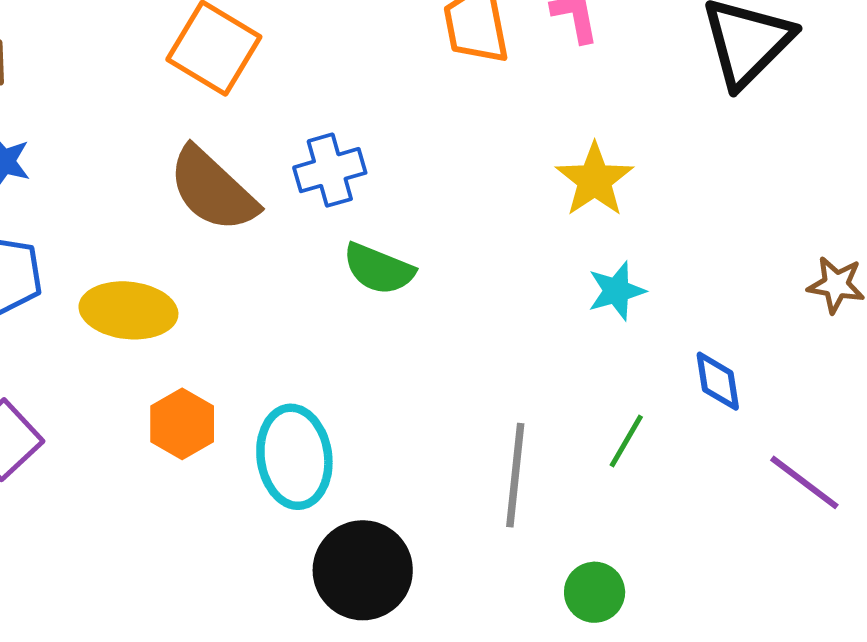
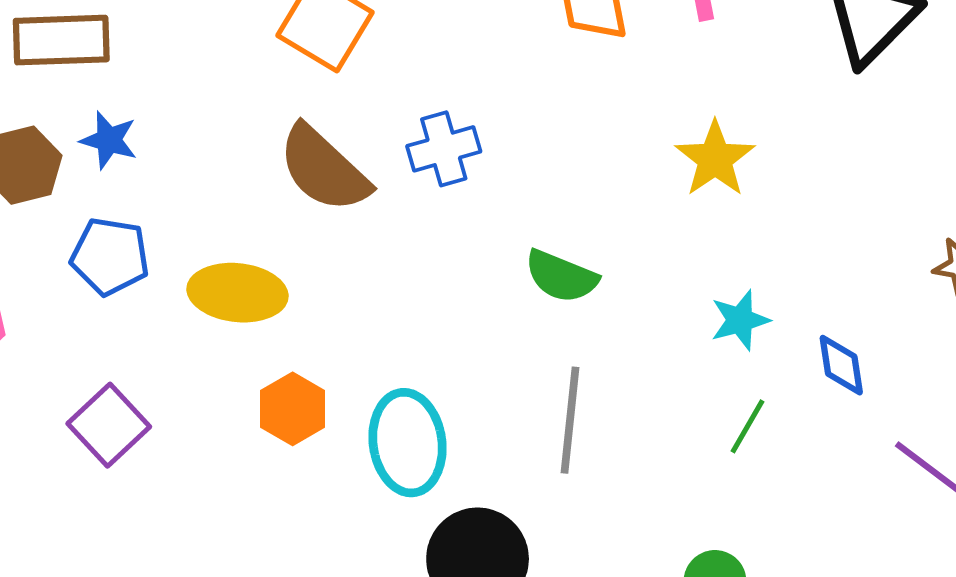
green semicircle: (379, 269) -> (561, 276), moved
cyan star: (616, 291) -> (740, 320), moved
gray line: (515, 475) -> (570, 420), moved

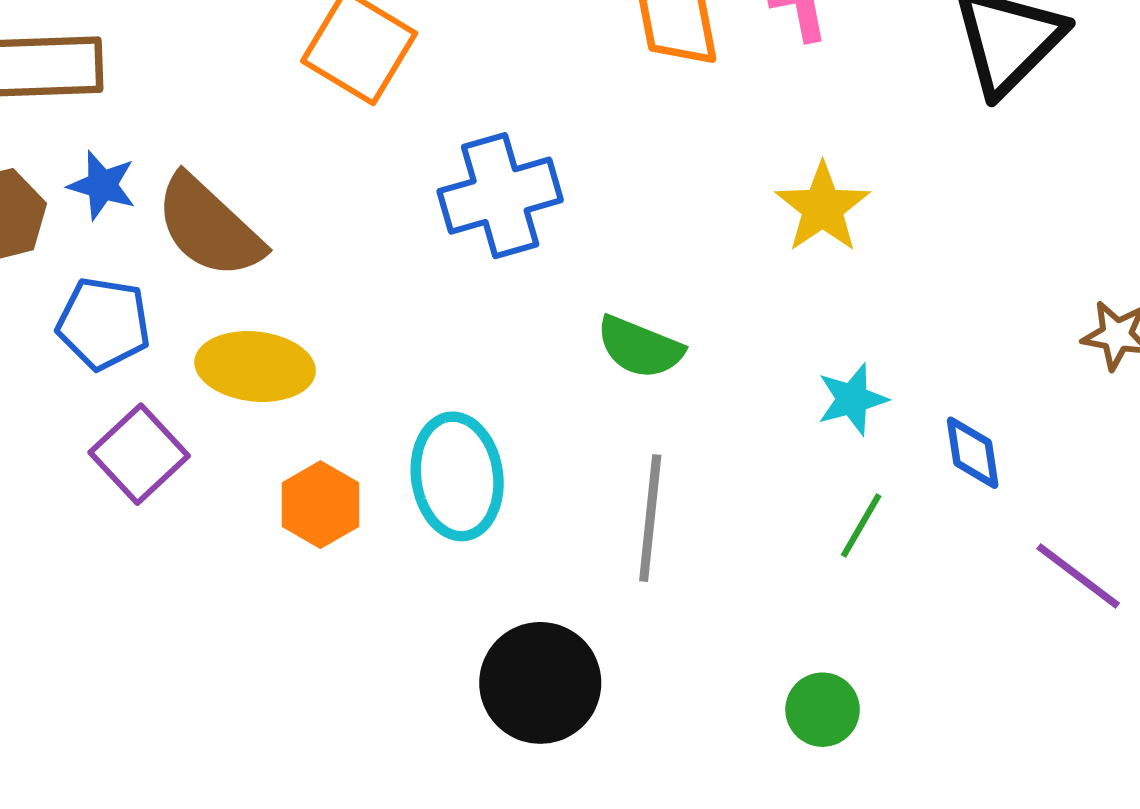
blue cross: (444, 149) -> (500, 196), size x1.4
brown semicircle: (324, 169) -> (209, 227), moved
purple square: (109, 425) -> (139, 454), moved
cyan ellipse: (408, 443) -> (457, 476), moved

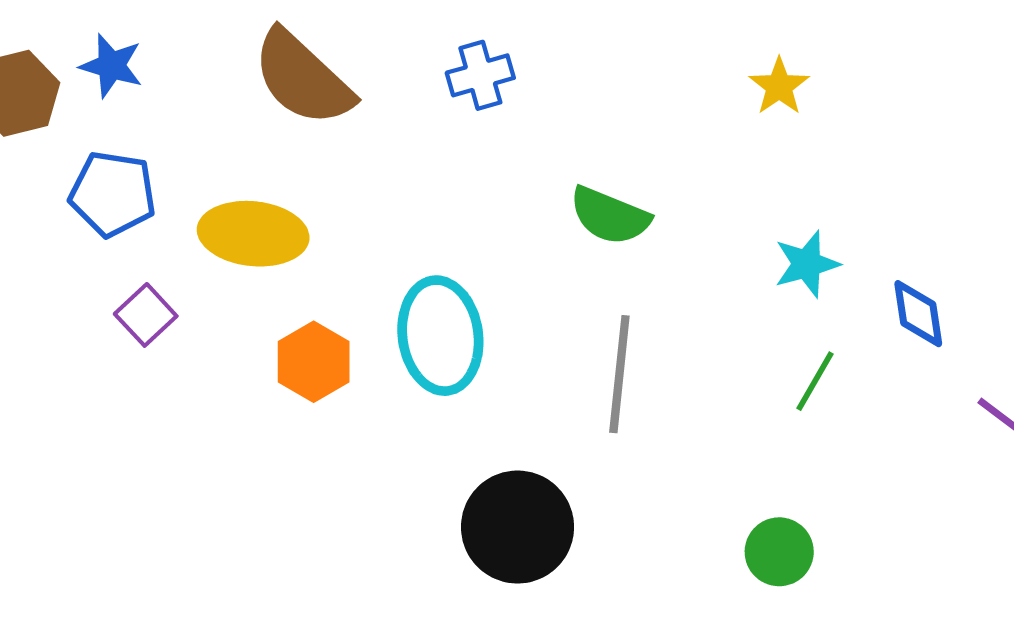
blue cross: (500, 196) -> (480, 75), size x0.6
yellow star: (823, 208) -> (779, 86), size x0.7
brown semicircle: (209, 227) -> (303, 78), moved
purple square: (139, 454) -> (146, 315), size x0.7

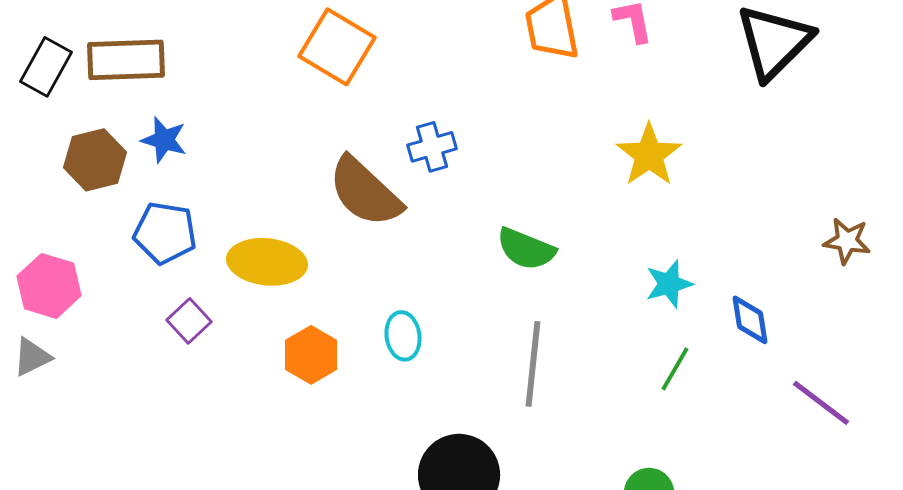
brown semicircle: (303, 78) -> (365, 192), moved
yellow star: (779, 86) -> (649, 155), size x1.5
cyan ellipse: (440, 336) -> (403, 336), size x0.6

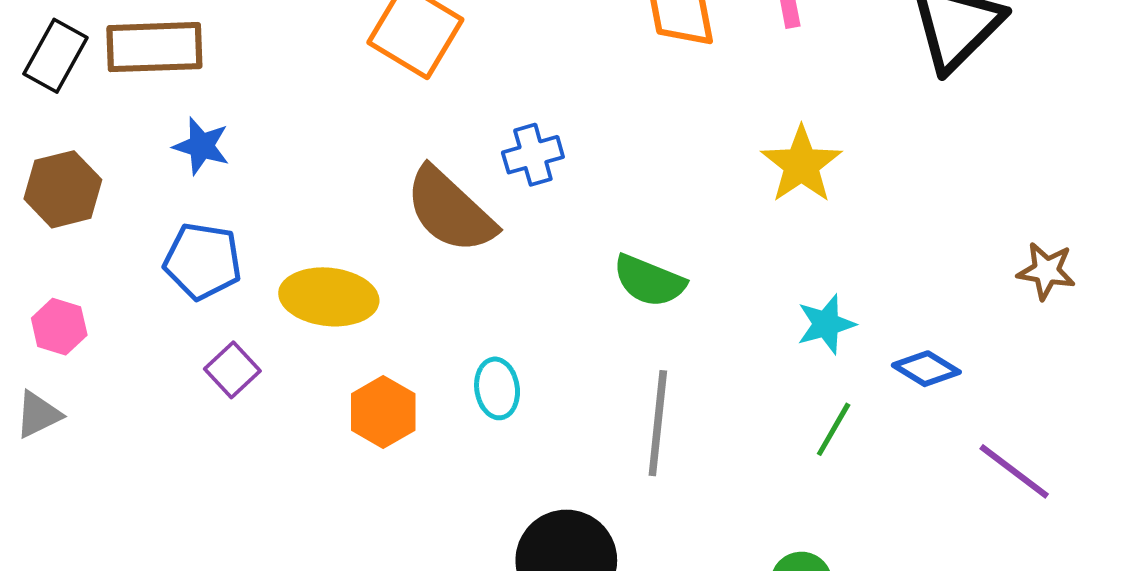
brown hexagon: (95, 160) -> (63, 189), moved
pink hexagon: (49, 286) -> (59, 327), size x0.7
blue diamond: (750, 320) -> (926, 369), turned -50

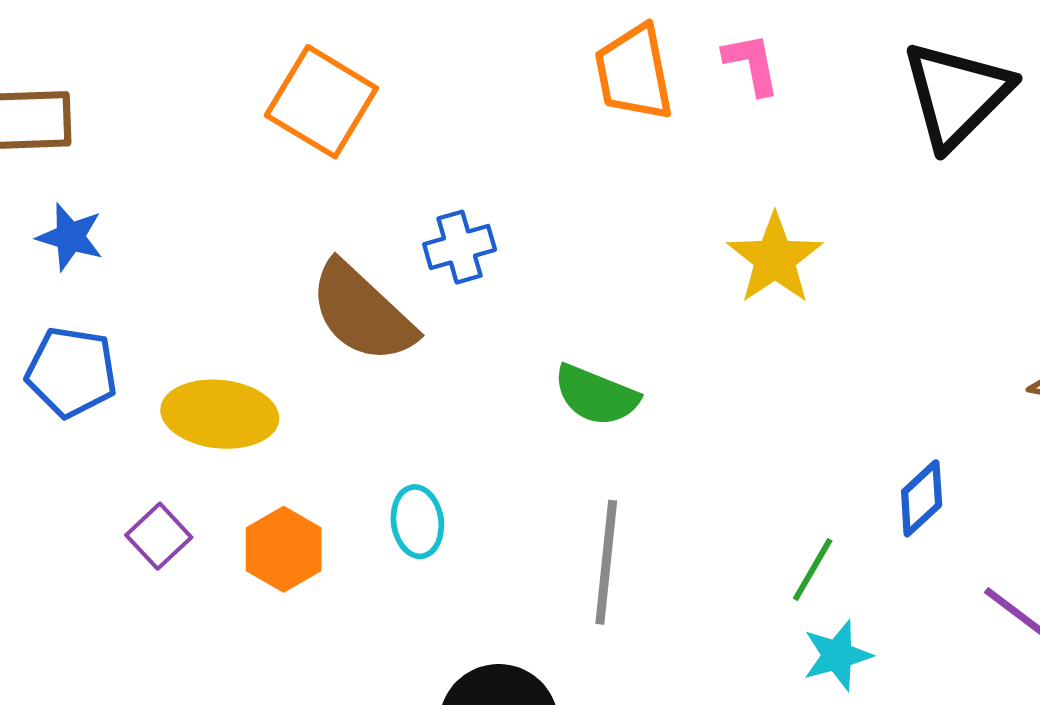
cyan star: (826, 324) -> (837, 655), moved
blue diamond: (926, 369) -> (922, 498), turned -74
purple square: (232, 370) -> (159, 536), moved

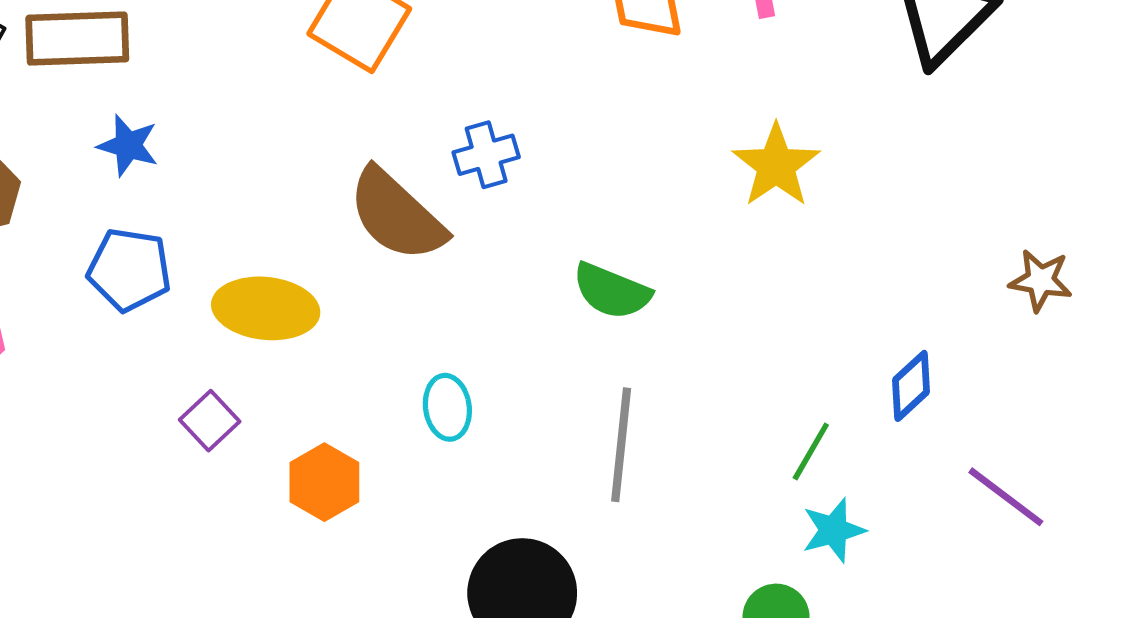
orange hexagon: (284, 549) -> (324, 482), moved

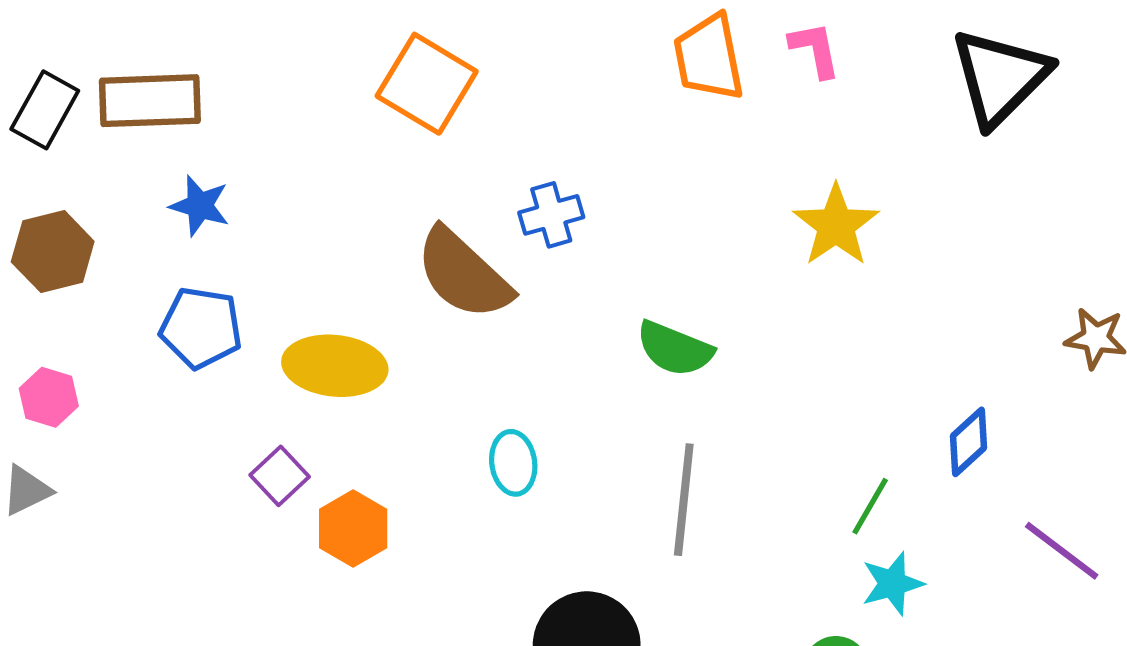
orange hexagon: (324, 482) -> (353, 528), moved

